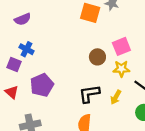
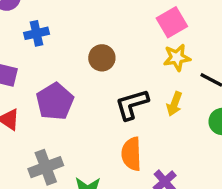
blue cross: (27, 49) -> (36, 33), moved, turned -32
brown circle: (97, 57) -> (102, 58), moved

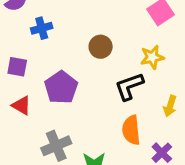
yellow star: (177, 58) -> (152, 57), moved
yellow arrow: (174, 104) -> (170, 106), moved

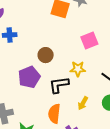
purple pentagon: (61, 87) -> (29, 77), moved

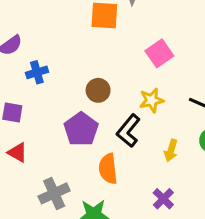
black L-shape: (59, 85) -> (128, 131), turned -30
orange semicircle: (54, 114) -> (108, 169), moved

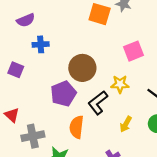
brown circle: (98, 90) -> (82, 68), size x1.5
red triangle: (17, 153) -> (12, 115), moved

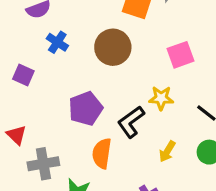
blue cross: (41, 44) -> (57, 42), turned 35
brown circle: (82, 68) -> (113, 47), moved

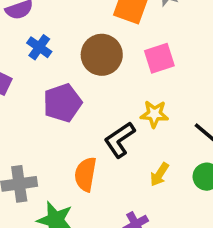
pink square: (181, 55) -> (159, 58), moved
purple pentagon: (86, 108) -> (62, 103), moved

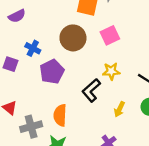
blue cross: (39, 47) -> (33, 48), moved
orange semicircle: (85, 174) -> (60, 115), moved

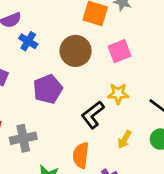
blue cross: (33, 48) -> (28, 41), moved
orange semicircle: (60, 115) -> (81, 155), moved
gray cross: (31, 127) -> (23, 138), moved

